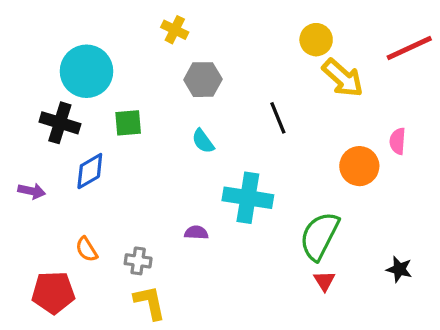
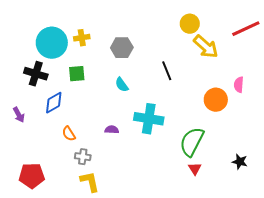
yellow cross: (175, 30) -> (82, 38), moved, turned -35
purple arrow: (32, 191) -> (19, 115), turned 49
purple semicircle: (196, 233) -> (112, 130), moved
orange semicircle: (87, 249) -> (69, 134), moved

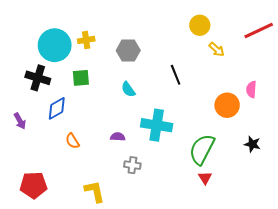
yellow arrow: (206, 47) -> (217, 49), size x0.6
gray cross: (83, 157) -> (132, 165), moved
black star: (240, 162) -> (252, 144), moved

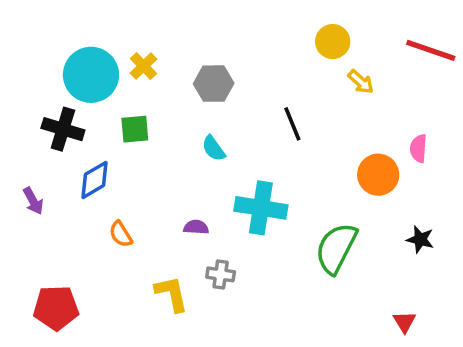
red line: (259, 31) -> (431, 50), turned 44
yellow cross: (86, 40) -> (144, 66), turned -35
red triangle: (205, 178) -> (404, 322), moved
yellow L-shape: (95, 191) -> (172, 294), moved

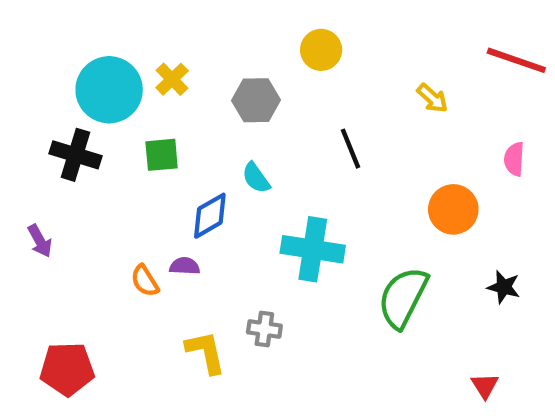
yellow circle: (333, 42) -> (321, 50), moved
pink semicircle: (418, 148) -> (514, 159), moved
blue diamond: (94, 180) -> (210, 216), moved
purple semicircle: (196, 227) -> (185, 266), moved

